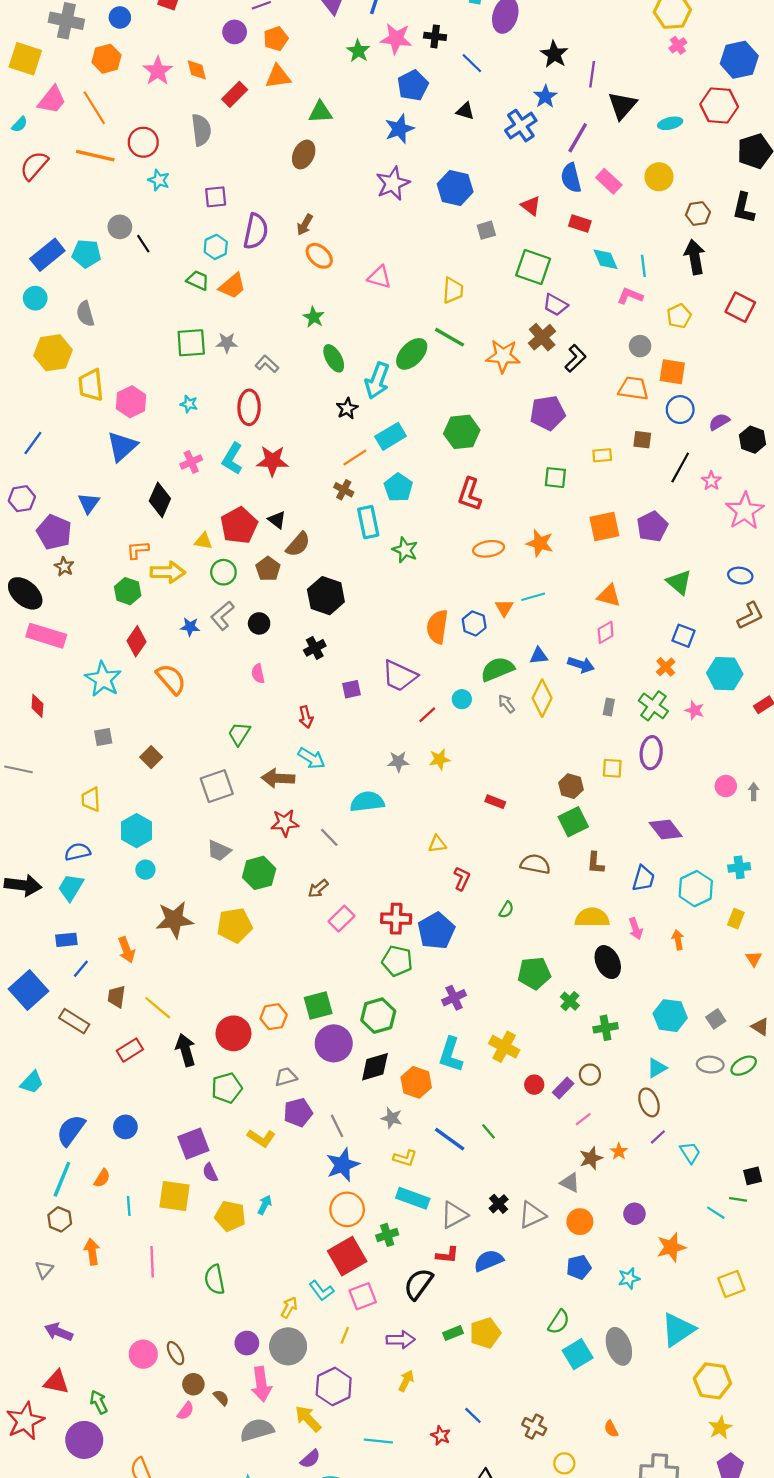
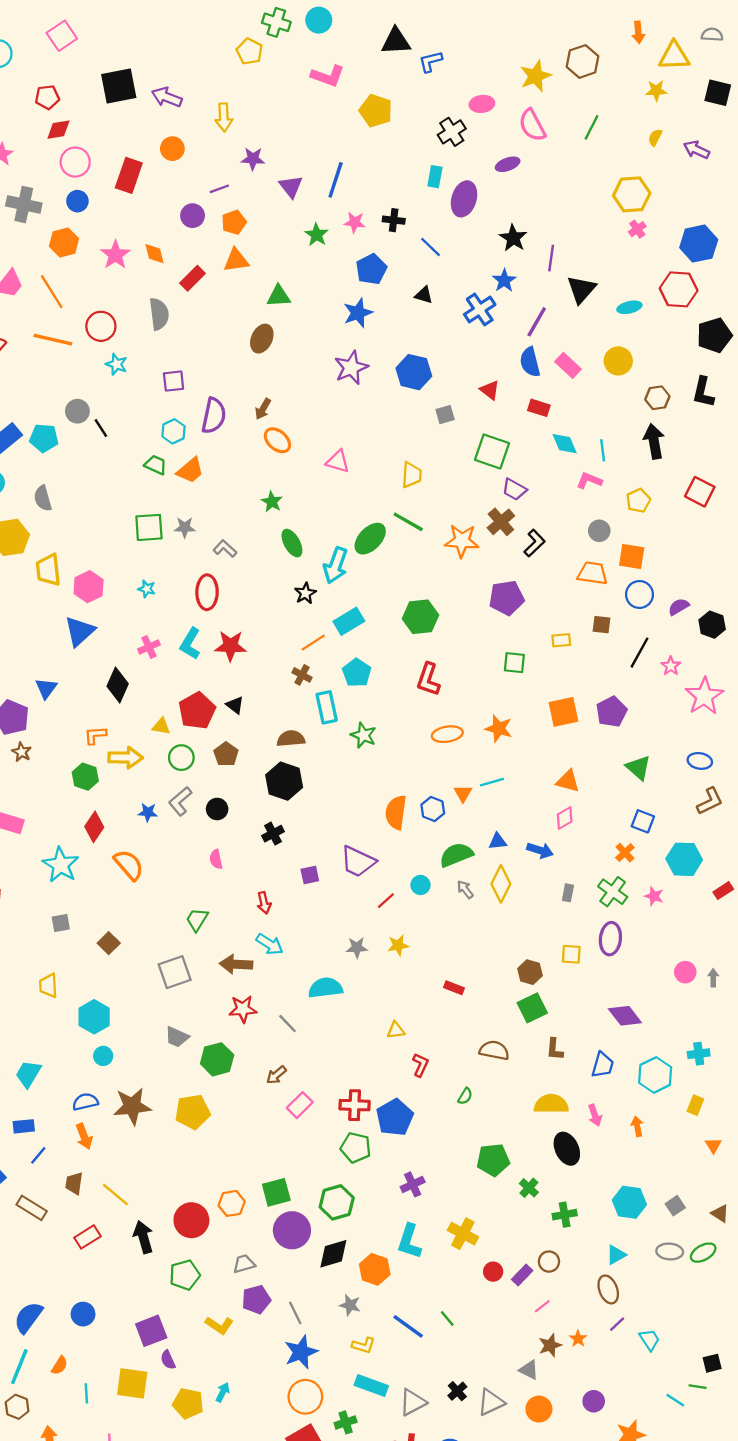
pink star: (396, 39) -> (355, 222), size x0.7
brown semicircle: (298, 544) -> (291, 739), moved, turned -136
blue semicircle: (78, 852) -> (85, 1102), moved

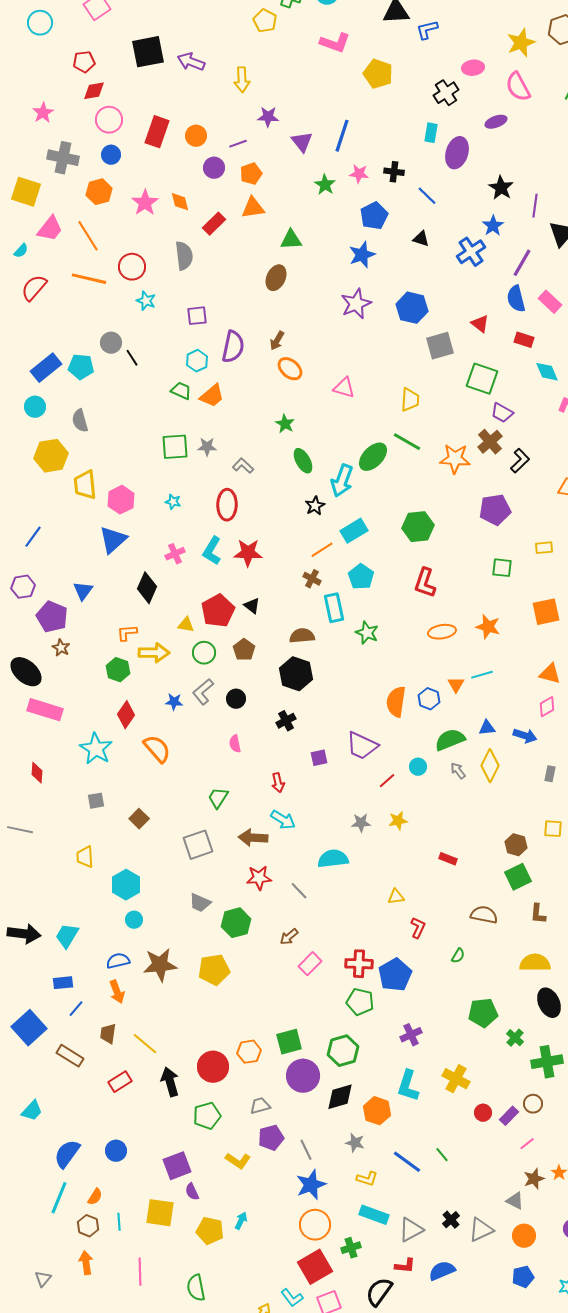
orange circle: (172, 149) -> (196, 136), moved
gray square: (445, 415) -> (440, 346), size x1.6
green cross: (565, 1215) -> (547, 1062), size x1.4
brown hexagon: (17, 1407) -> (88, 1226), moved

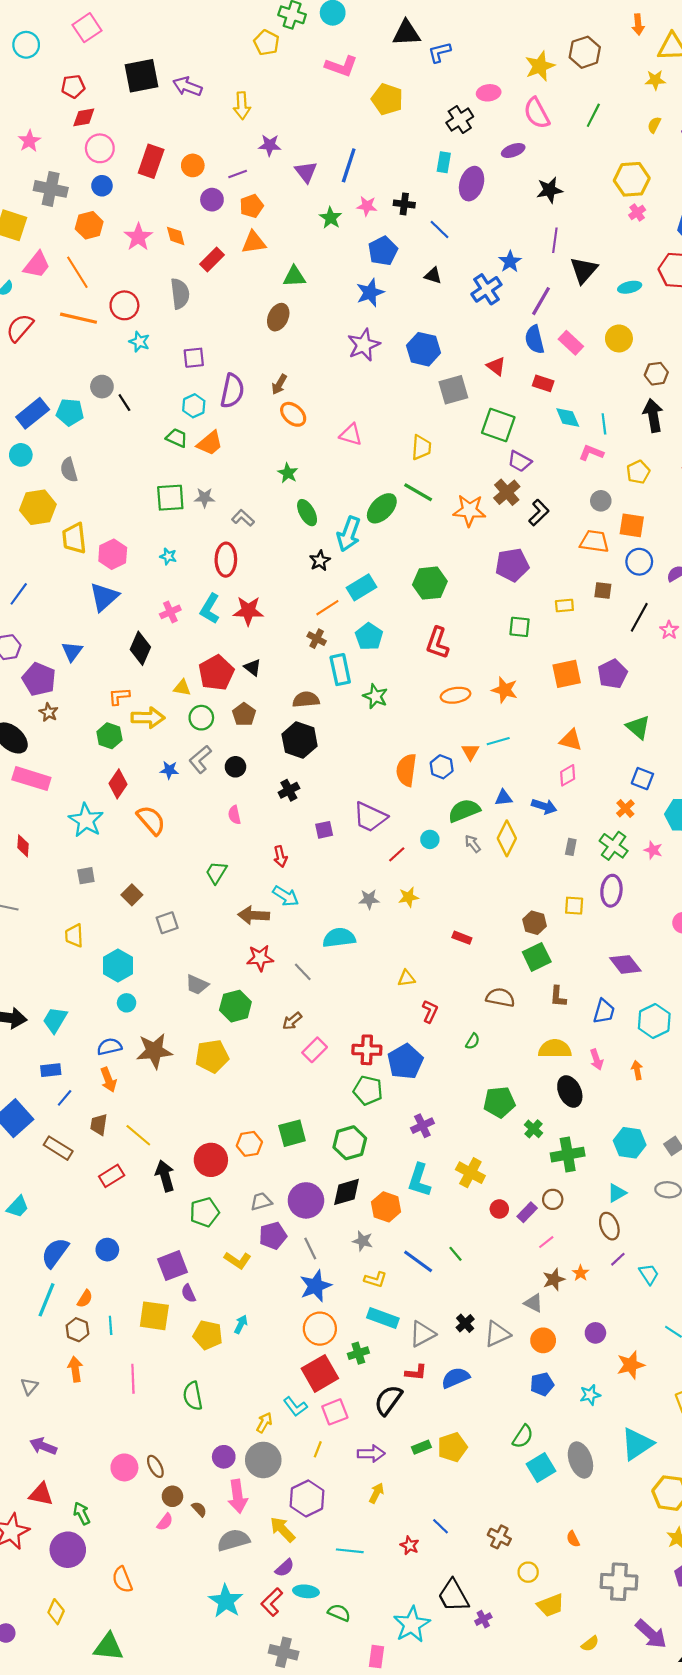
black star: (501, 188) -> (550, 190), moved, turned 30
gray square: (198, 845) -> (167, 923), moved, size x0.7
purple circle: (303, 1076) -> (306, 1200), moved

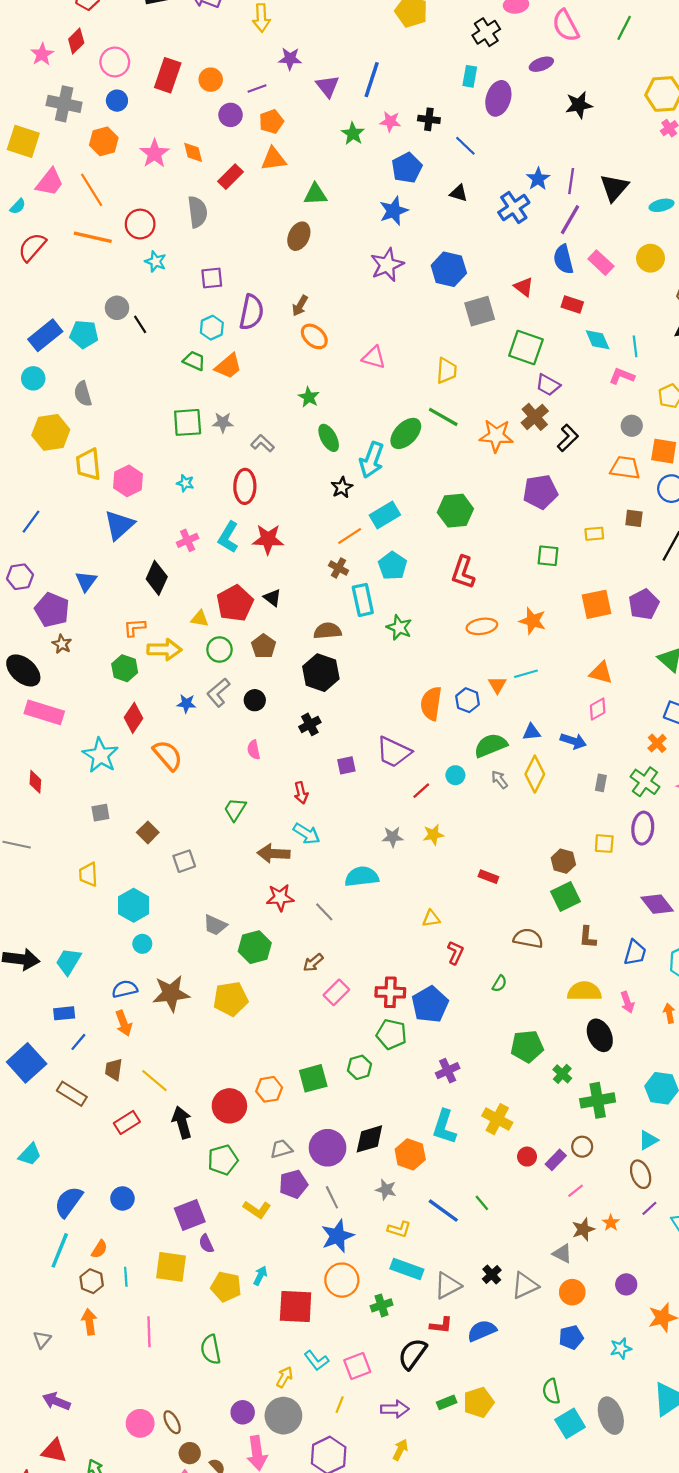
red diamond: (84, 117) -> (76, 41), moved, turned -35
purple line: (555, 240) -> (571, 181), moved
green hexagon: (350, 1143) -> (359, 1067), moved, size x0.7
red square: (320, 1373) -> (296, 1306), moved, turned 33
green semicircle: (523, 1436) -> (551, 1391), turned 135

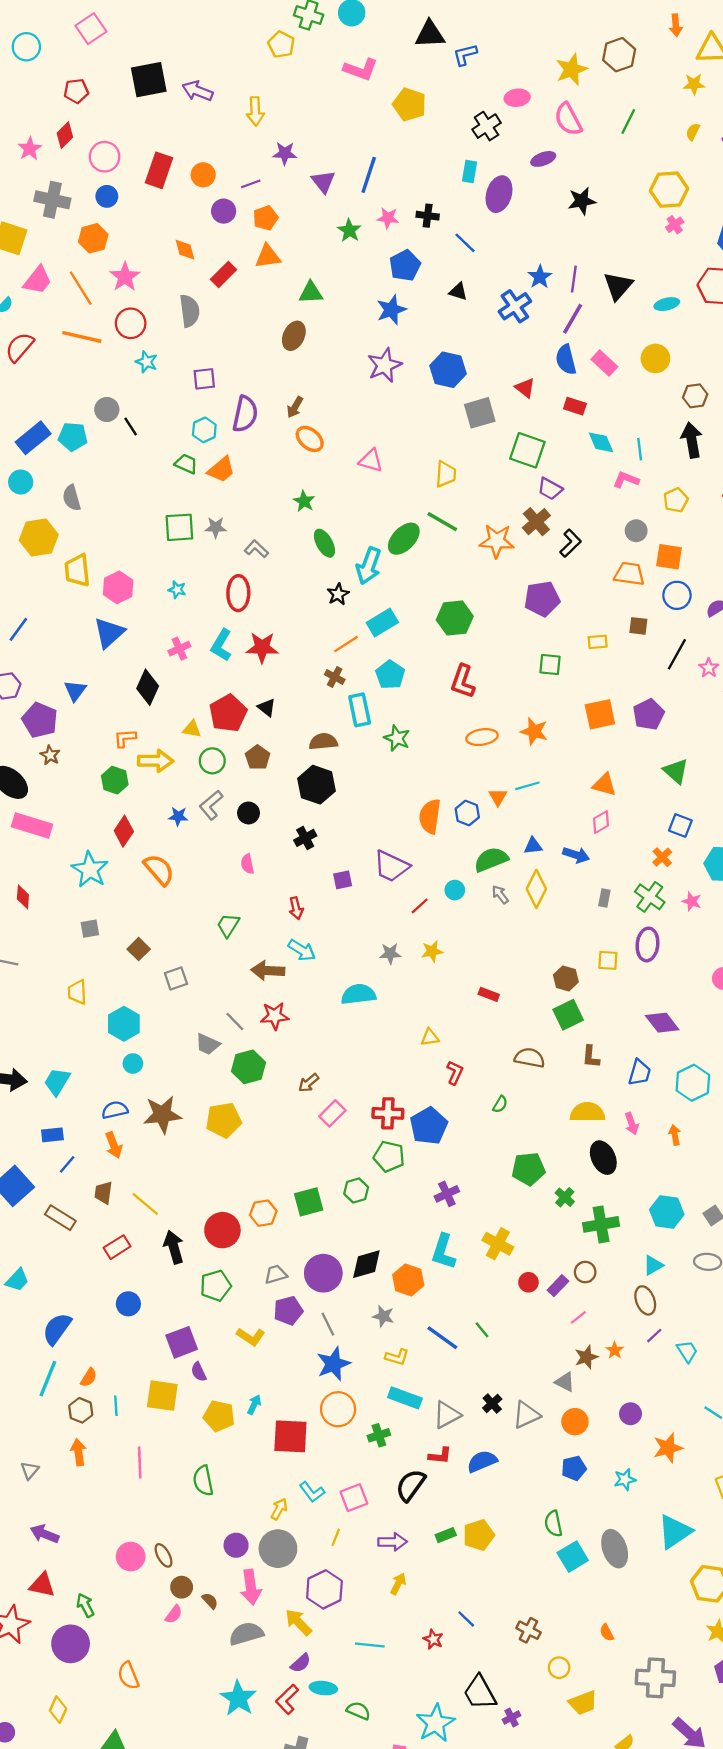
pink star: (154, 153) -> (125, 277), moved
gray line: (324, 912) -> (235, 1022), moved
blue circle: (122, 1198) -> (128, 1304), moved

